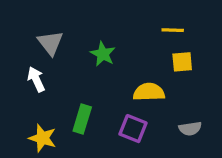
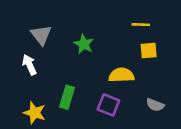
gray semicircle: (190, 129) -> (155, 105), turned 30

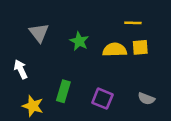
white arrow: (29, 65) -> (21, 69), moved
yellow semicircle: (121, 75) -> (115, 50), moved

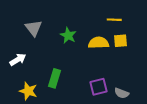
white arrow: (21, 69) -> (18, 60), turned 84
purple square: (102, 99) -> (99, 87), moved, turned -36
gray semicircle: (146, 99) -> (122, 93), moved

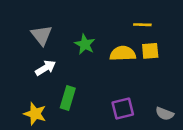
white arrow: (18, 60) -> (45, 68), moved
gray semicircle: (122, 93) -> (165, 114), moved

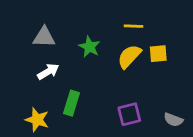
yellow line: (142, 25) -> (133, 26), moved
gray triangle: (42, 35) -> (44, 37), turned -50
yellow semicircle: (123, 53) -> (129, 56), turned -45

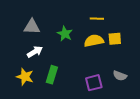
yellow semicircle: (129, 56) -> (94, 41), turned 36
yellow star: (37, 120) -> (25, 77), moved
gray semicircle: (173, 120) -> (120, 76), moved

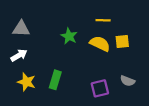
gray triangle: (32, 27) -> (21, 29), moved
yellow semicircle: (94, 41) -> (100, 44), turned 36
white arrow: (35, 52) -> (19, 55), moved

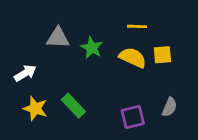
gray triangle: (21, 29) -> (58, 38), moved
green rectangle: (55, 80) -> (73, 106), turned -60
gray semicircle: (128, 81) -> (170, 107), turned -88

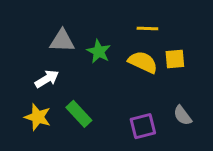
white arrow: (25, 73) -> (47, 79), moved
gray semicircle: (170, 107) -> (183, 115), turned 120

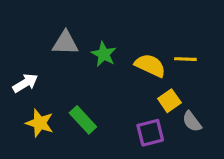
yellow line: (147, 29) -> (185, 59), moved
yellow square: (175, 59) -> (169, 101), moved, turned -30
white arrow: (47, 79) -> (25, 83), moved

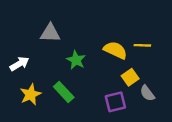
green star: (104, 54) -> (76, 60), moved
yellow star: (40, 123) -> (31, 94), turned 30

